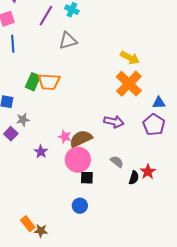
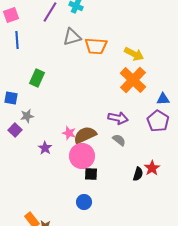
orange trapezoid: (49, 82) -> (96, 46), moved
gray semicircle: (117, 162) -> (119, 140), moved

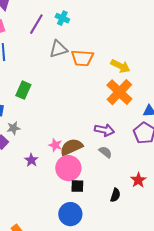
black semicircle: (138, 174) -> (115, 195), moved
blue circle: (84, 202) -> (70, 214), size x1.5

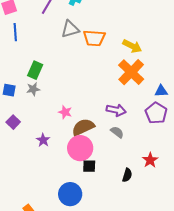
gray star: (13, 128) -> (33, 89), moved
pink star: (55, 145) -> (65, 112), moved
blue circle: (70, 214) -> (70, 194), moved

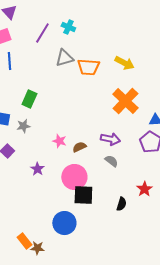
yellow arrow: (132, 46) -> (124, 63), moved
gray star: (33, 89) -> (23, 126), moved
brown semicircle: (83, 127) -> (79, 147), moved, size x0.6
black square: (89, 166) -> (83, 195), size x1.5

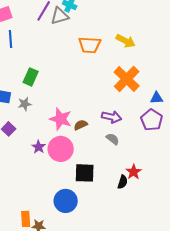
gray triangle: (64, 58) -> (60, 16), moved
pink star: (59, 141) -> (61, 119), size x1.6
pink circle: (74, 177) -> (61, 149), moved
red star: (144, 189) -> (134, 172), moved
orange rectangle: (24, 241) -> (26, 219), turned 35

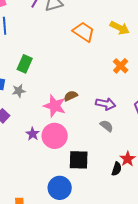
orange trapezoid: (90, 45) -> (84, 32), turned -150
orange cross: (127, 79) -> (121, 66), size x0.6
brown semicircle: (81, 125) -> (71, 96), moved

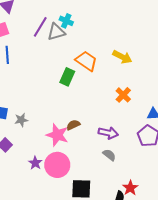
green rectangle: (25, 64) -> (67, 77), moved

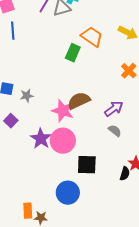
brown semicircle: (73, 125) -> (79, 101), size x1.6
purple arrow: (108, 133) -> (114, 109), turned -48
purple star: (35, 163) -> (41, 139), size x1.5

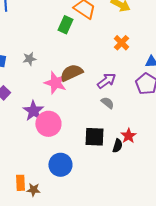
gray star: (27, 96) -> (29, 59), moved
pink circle: (63, 141) -> (48, 124), moved
black square: (87, 165) -> (94, 137), moved

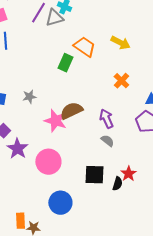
purple arrow: (106, 81) -> (106, 119), turned -78
purple star: (33, 111) -> (17, 149), moved

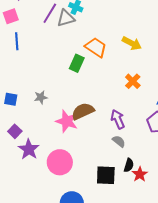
black semicircle: (117, 184) -> (129, 165), moved

